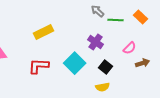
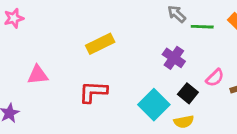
pink semicircle: (130, 48) -> (215, 78), moved
cyan square: (75, 63) -> (154, 105), moved

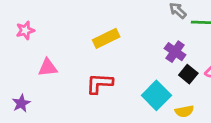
pink star: (14, 18) -> (25, 30), moved
black square: (188, 93) -> (188, 74), moved

